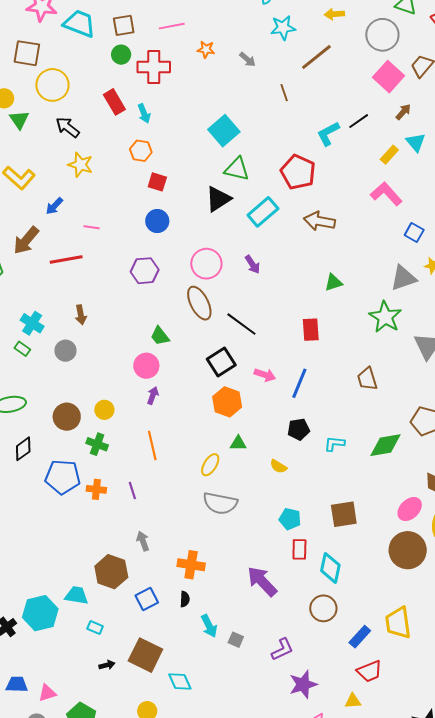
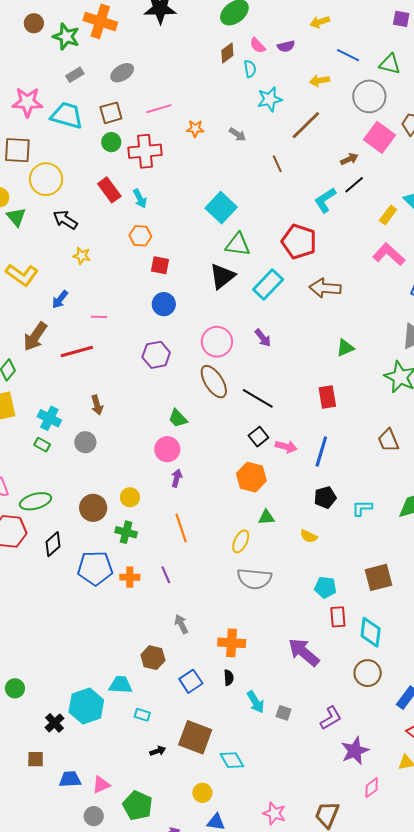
brown arrow: (403, 112) -> (349, 159), moved, turned 30
yellow star: (80, 165) -> (82, 256), size x0.7
black square: (221, 362) -> (258, 437), moved, size x0.7
brown hexagon: (111, 572) -> (153, 658), size x0.7

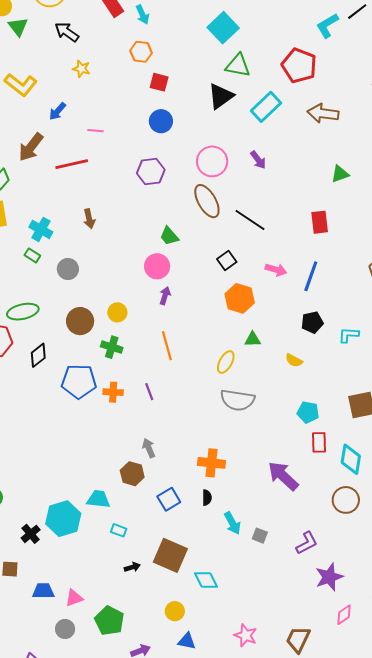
black square: (258, 437) -> (227, 260), moved
gray circle: (85, 442) -> (68, 269), moved
gray arrow: (181, 624) -> (149, 448), moved

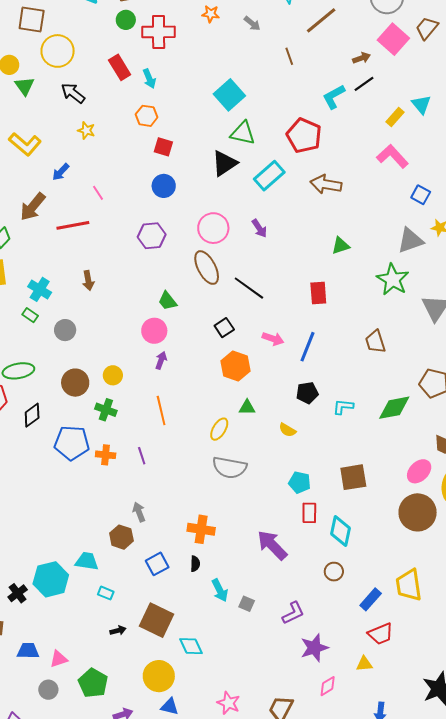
pink line: (96, 131) -> (98, 193), turned 49
brown circle: (346, 500) -> (334, 572), size x0.7
yellow circle: (175, 611) -> (159, 676), size x1.6

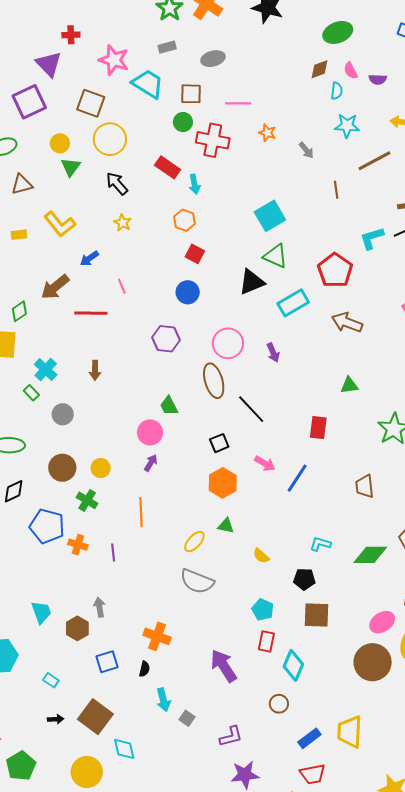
red rectangle: (120, 67) -> (168, 167), turned -35
black pentagon: (307, 393) -> (304, 579), moved
cyan trapezoid: (87, 561) -> (41, 612), moved, turned 50

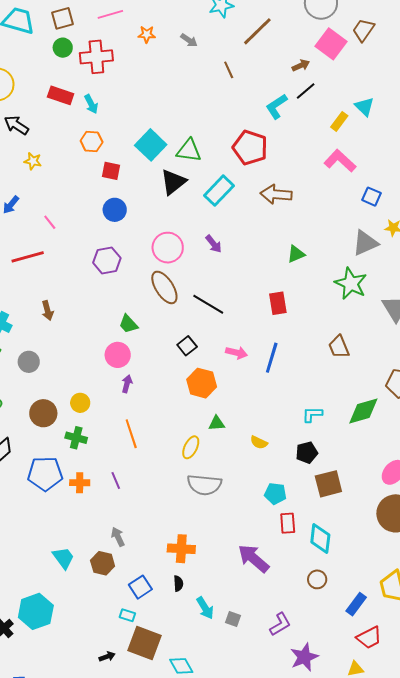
cyan square: (270, 216) -> (151, 145), moved
cyan rectangle: (51, 680) -> (127, 615), moved

